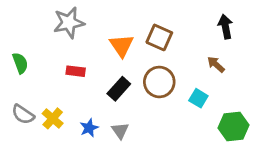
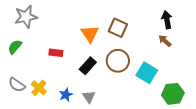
gray star: (69, 23) -> (26, 17), moved
green semicircle: (20, 63) -> (15, 47), turned -119
brown arrow: (216, 64) -> (165, 41), moved
cyan square: (198, 98) -> (147, 73), size x1.5

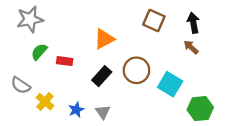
brown square: (118, 28) -> (154, 20), moved
orange triangle: (90, 34) -> (104, 39), turned 36
green semicircle: (15, 47) -> (39, 52), moved
gray semicircle: (17, 85) -> (21, 85), moved

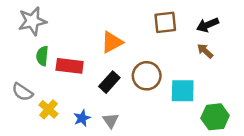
brown square: (154, 20) -> (165, 22), turned -30
black arrow: (193, 23) -> (208, 25), turned -102
green semicircle: (39, 52) -> (42, 56), turned -36
red rectangle: (65, 61) -> (70, 66), size x1.5
cyan square: (170, 84) -> (183, 91), turned -30

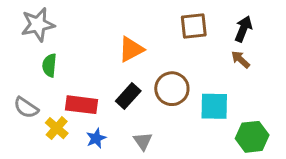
black arrow: (208, 25) -> (243, 29), turned 135
red rectangle: (70, 66) -> (82, 105), moved
gray triangle: (111, 121) -> (143, 141), moved

